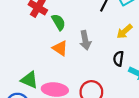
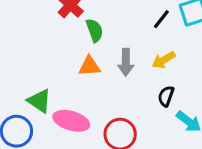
yellow arrow: (125, 31) -> (164, 60), moved
orange triangle: (60, 48) -> (89, 66), turned -49

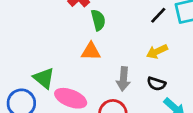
gray arrow: (126, 62) -> (123, 79), moved
black semicircle: (166, 96) -> (156, 84), turned -96

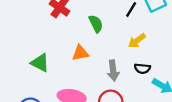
green semicircle: (98, 20) -> (96, 24), moved
green triangle: (44, 78) -> (40, 63), moved

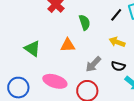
yellow arrow: (137, 41) -> (117, 42), turned 49
gray arrow: (113, 71) -> (93, 64), turned 42

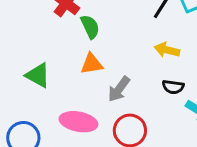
green semicircle: (85, 22) -> (90, 27), moved
gray arrow: (93, 64) -> (119, 89), moved

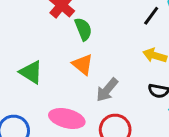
orange triangle: (92, 64) -> (83, 64), turned 45

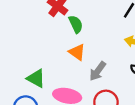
green triangle: (31, 72) -> (36, 78), moved

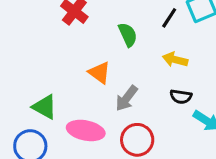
green semicircle: (76, 24) -> (128, 35), moved

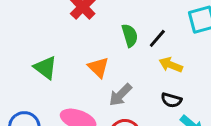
black line: (169, 18) -> (157, 38), moved
green triangle: (45, 107) -> (45, 68), moved

